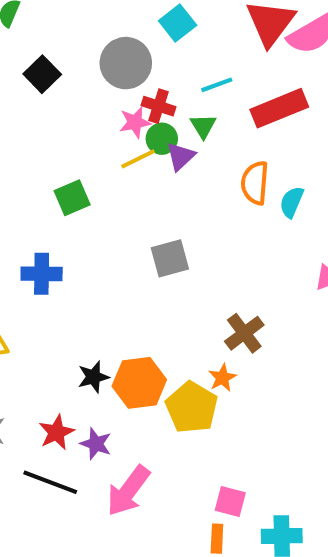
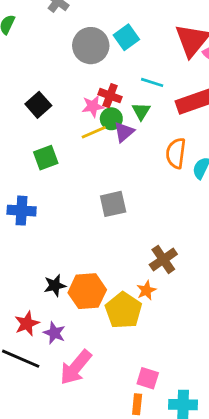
gray circle: (126, 63) -> (91, 46), moved
black square: (42, 74) -> (38, 105), moved
cyan line: (217, 85) -> (152, 82), turned 35

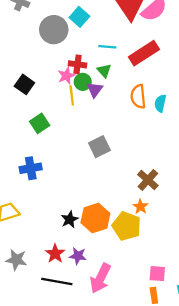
yellow line: (94, 132) -> (72, 95), turned -60

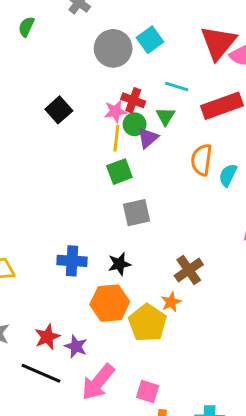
green square: (40, 123) -> (119, 172), moved
blue cross: (31, 168) -> (72, 261), moved
black star: (70, 219) -> (119, 264), moved
pink square: (157, 274) -> (148, 392), moved

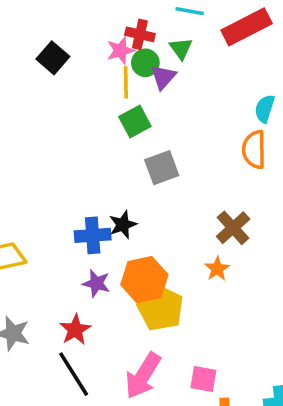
orange semicircle: (202, 160) -> (254, 150), moved
black star: (119, 264) -> (123, 225), moved
yellow pentagon: (148, 323) -> (160, 308), moved
purple star: (76, 346) -> (96, 283), moved
black line: (41, 373) -> (74, 374), turned 42

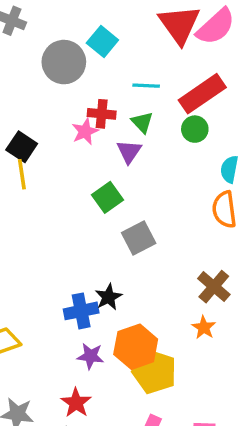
green circle: (145, 63) -> (195, 129), moved
yellow line: (126, 82) -> (22, 174), moved

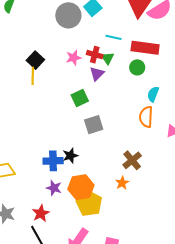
red rectangle: (202, 94) -> (145, 48), turned 32
red cross: (102, 114) -> (95, 55), moved

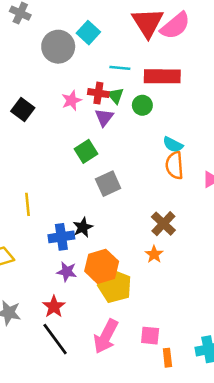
green circle: (137, 67) -> (142, 105), moved
yellow line: (33, 76) -> (28, 204), moved
cyan semicircle: (153, 94) -> (173, 145), moved, turned -77

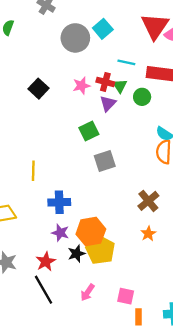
black star: (83, 227) -> (76, 254), moved
orange star: (154, 254) -> (148, 234), moved
pink arrow: (106, 336) -> (87, 292), size x0.6

